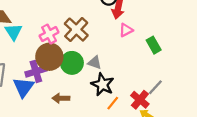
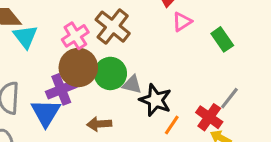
gray triangle: (95, 63) -> (132, 85), moved

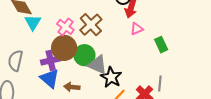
pink cross: (75, 36) -> (65, 27), turned -30
gray triangle: (132, 85) -> (97, 65), size x1.5
gray line: (229, 98) -> (160, 84), turned -42
blue triangle: (46, 113) -> (50, 79), moved, turned -30

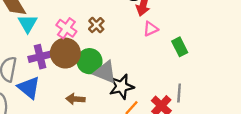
brown cross: (91, 25) -> (96, 25), size x0.6
purple cross: (51, 60) -> (40, 57), moved
black star: (111, 77) -> (122, 87), turned 30
blue triangle: (50, 79) -> (29, 88), moved

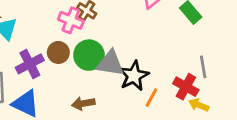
pink cross: (66, 28) -> (71, 20), moved
brown circle: (65, 53) -> (58, 52), size x0.6

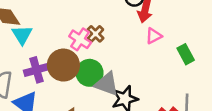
brown circle: (58, 52) -> (63, 65), size x1.6

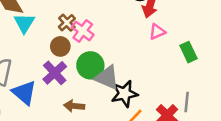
brown cross: (96, 34) -> (67, 23), moved
brown circle: (63, 65) -> (60, 46), moved, size x0.6
purple cross: (37, 70) -> (55, 73), moved, turned -30

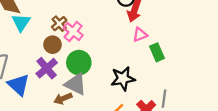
green rectangle: (188, 52) -> (157, 52), moved
gray triangle: (107, 78) -> (76, 84), moved
black star: (124, 94) -> (123, 79), moved
brown arrow: (74, 106) -> (63, 99), turned -30

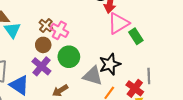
pink triangle: (140, 35) -> (118, 23), size x1.6
gray triangle: (76, 84) -> (93, 76), moved

